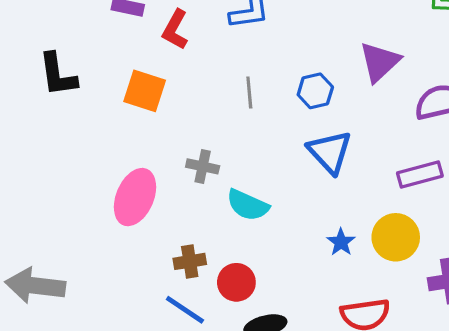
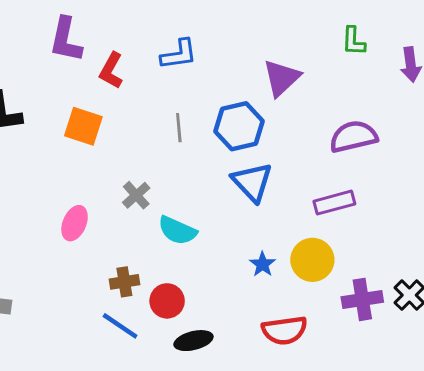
purple triangle: (380, 62) -> (282, 78), moved
blue hexagon: (315, 91) -> (239, 126), size x1.5
gray cross: (203, 166) -> (136, 195), turned 36
pink ellipse: (135, 197) -> (75, 223), size x0.7

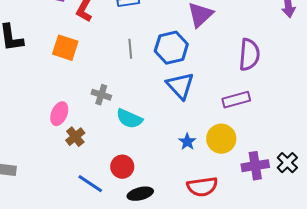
purple semicircle: (353, 137) -> (249, 55), turned 108
gray cross: (136, 195) -> (101, 95), turned -30
brown cross: (124, 282) -> (75, 137), moved, turned -30

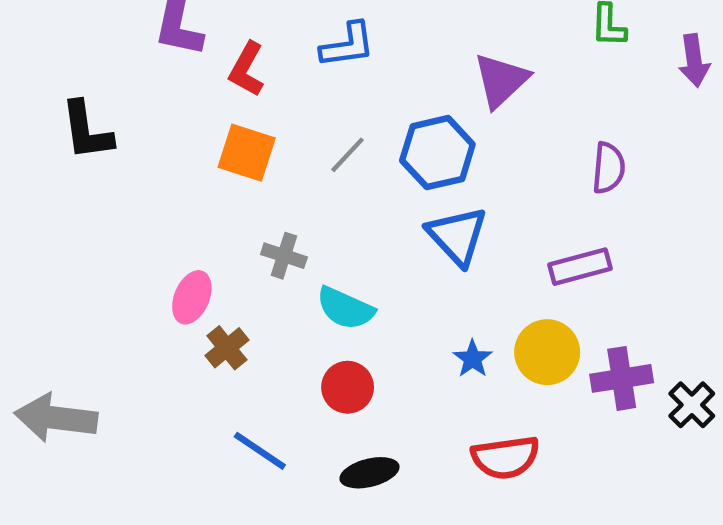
orange square: (65, 48) -> (247, 153), moved
gray line: (130, 49) -> (348, 155), turned 48
purple semicircle: (249, 55) -> (609, 168), size x0.7
purple cross: (255, 166) -> (622, 378), moved
red circle: (122, 167) -> (348, 387), moved

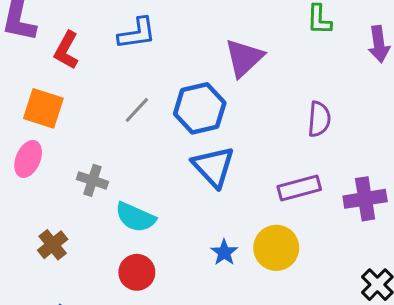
orange square: (247, 153) -> (43, 108), moved
pink ellipse: (192, 297) -> (28, 159), moved
purple cross: (622, 378) -> (365, 199), moved

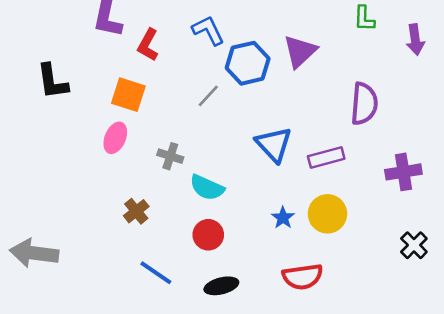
blue L-shape: (137, 33) -> (208, 30), turned -108
blue hexagon: (200, 108) -> (248, 63), moved
purple semicircle: (319, 119) -> (364, 104), size x1.4
purple rectangle: (299, 188) -> (326, 157), moved

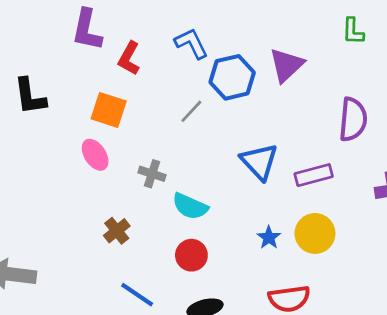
pink ellipse: (115, 138) -> (95, 155), turned -56

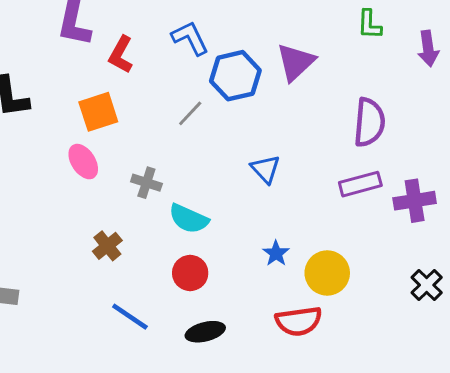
orange square: (109, 110) -> (98, 112), turned -36
blue triangle: (259, 162) -> (265, 169), size x0.7
purple rectangle: (314, 175) -> (360, 184), moved
yellow circle: (315, 233) -> (327, 273), moved

